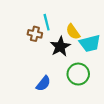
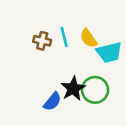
cyan line: (47, 22) -> (64, 37), moved
black star: (60, 47) -> (73, 89), moved

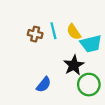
black star: (73, 89) -> (74, 65), moved
green circle: (95, 90) -> (89, 85), moved

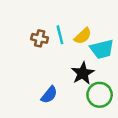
yellow semicircle: (74, 32) -> (83, 36), turned -98

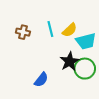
brown cross: (40, 38) -> (23, 32), moved
green circle: (100, 95) -> (85, 69), moved

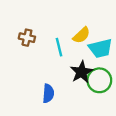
cyan line: (50, 29) -> (59, 47), moved
blue semicircle: (41, 80) -> (48, 93), turned -35

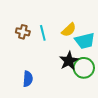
cyan line: (59, 47) -> (43, 33), moved
blue semicircle: (48, 93) -> (28, 79), moved

